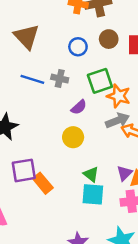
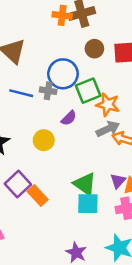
blue circle: (78, 47) -> (63, 74), moved, size x1.6
yellow circle: (73, 137) -> (44, 140), moved
purple square: (24, 170) -> (18, 184), turned -30
green triangle: (91, 174) -> (85, 184), size x1.5

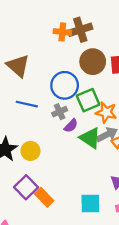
brown circle: (94, 49) -> (93, 62), size x1.5
gray cross: (48, 91) -> (60, 112), moved, turned -32
yellow circle: (44, 140) -> (30, 151), moved
green triangle: (85, 184) -> (90, 138), moved

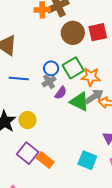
blue circle: (65, 85) -> (51, 68), moved, size x0.6
cyan square: (90, 203) -> (87, 160), turned 30

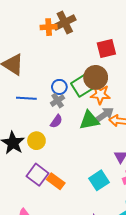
brown circle: (73, 33) -> (96, 77), moved
purple semicircle: (61, 93) -> (56, 121), moved
green triangle: (79, 102) -> (89, 120), turned -35
cyan square: (87, 160) -> (99, 180), turned 36

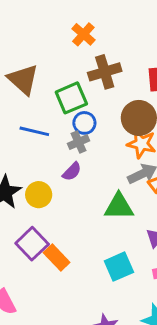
brown cross: (65, 22) -> (105, 72), moved
orange cross: (49, 27) -> (83, 34), turned 35
green square: (82, 86) -> (71, 98), moved
green triangle: (89, 120) -> (119, 207), moved

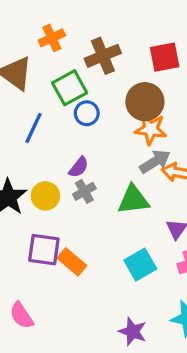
orange cross: (83, 34) -> (52, 38), moved, turned 30
blue line: (34, 131) -> (33, 128), turned -72
gray cross: (79, 142) -> (84, 191), moved
purple square: (32, 244) -> (44, 250), turned -32

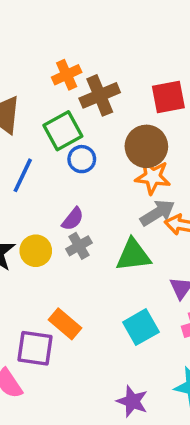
orange cross: (52, 38) -> (67, 75), moved
purple square: (44, 250) -> (35, 348), moved

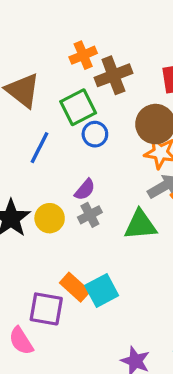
cyan square: (141, 327) -> (102, 290), moved

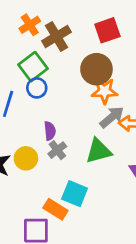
blue circle: (95, 134) -> (37, 88), moved
purple semicircle: (85, 190) -> (50, 131), turned -36
cyan square: (102, 290) -> (75, 194), moved, turned -30

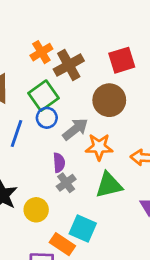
orange star: (104, 91) -> (99, 147), moved
gray arrow: (112, 117) -> (75, 129), moved
yellow circle: (26, 158) -> (36, 210), moved

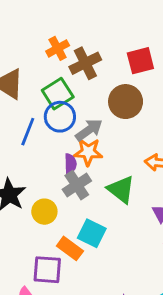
blue circle: (47, 118) -> (60, 117), size x1.4
orange star: (99, 147) -> (88, 152), moved
gray cross: (66, 183) -> (77, 185), size x1.4
green triangle: (109, 185) -> (121, 189), turned 48

